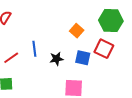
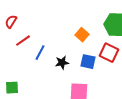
blue line: (34, 49) -> (40, 53), turned 35
red line: (11, 58) -> (23, 41), moved

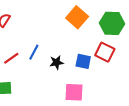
orange square: (82, 35) -> (77, 17), moved, size x1.5
red line: (23, 41) -> (11, 58), moved

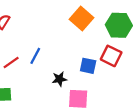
black star: (57, 62) -> (59, 79), moved

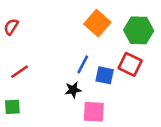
blue line: (35, 56) -> (83, 64), moved

